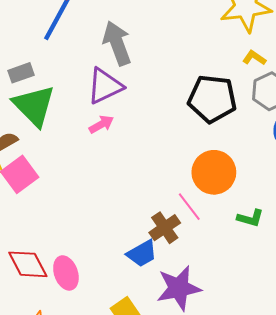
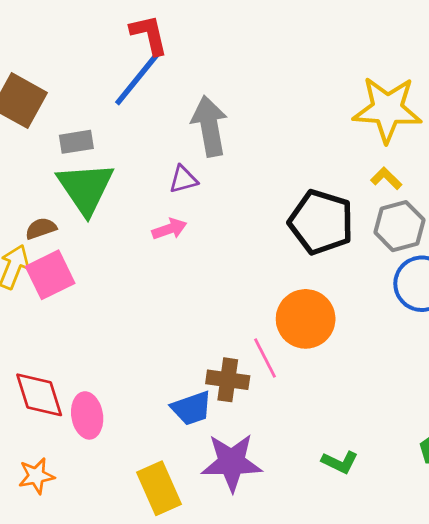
purple triangle: (105, 86) -> (183, 179), size x0.6
green L-shape: (250, 218) -> (340, 462), moved
brown cross: (165, 228) -> (228, 380), turned 32

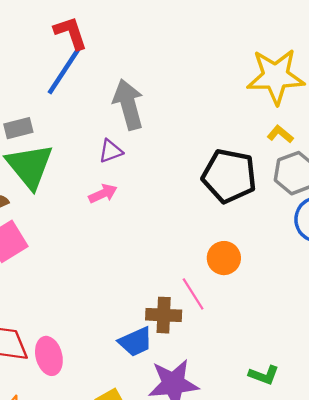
orange circle: (306, 319) -> (224, 258), size x0.7

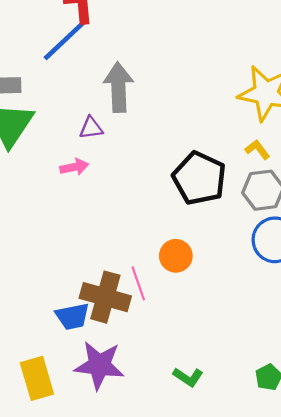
brown cross: (164, 315) -> (105, 297), size x1.4

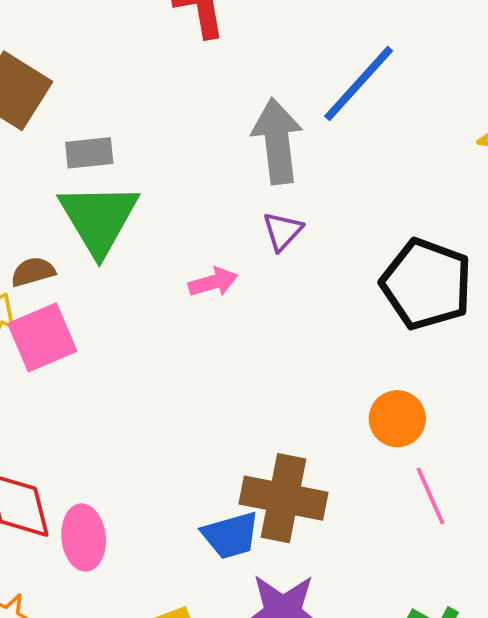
blue line: (65, 40) -> (359, 83), moved
purple triangle: (91, 128) -> (283, 231), moved, turned -35
pink line: (138, 283) -> (430, 496), moved

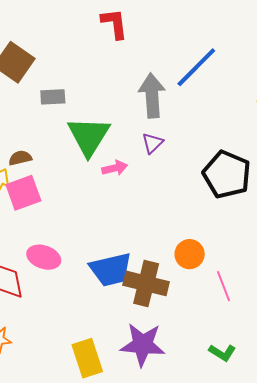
green triangle: (99, 219) -> (89, 136), moved
orange circle: (397, 419) -> (190, 254), moved
blue trapezoid: (231, 535) -> (111, 269), moved, size x1.4
pink ellipse: (84, 537) -> (44, 257), moved, turned -68

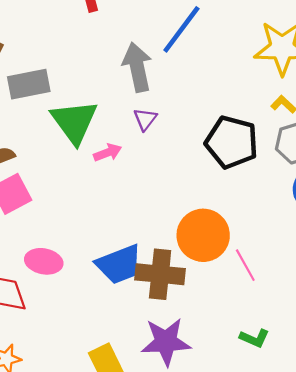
gray rectangle: (53, 97) -> (29, 84), size x1.5
orange circle: (190, 254) -> (203, 235), size x1.6

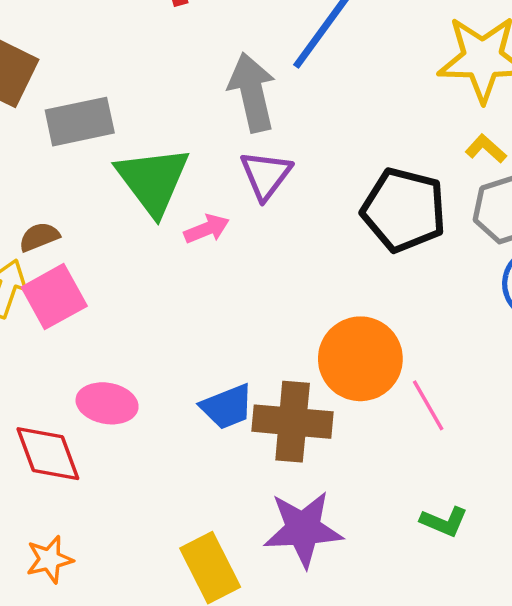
purple triangle: (145, 119) -> (266, 175), size x1.4
blue trapezoid: (119, 264) -> (227, 407), size x0.7

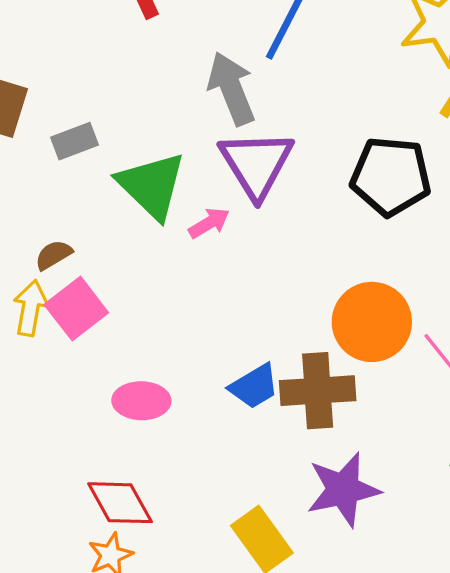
gray rectangle: (80, 122) -> (75, 141), size x0.7
purple triangle: (266, 175) -> (256, 164), size x1.5
red diamond: (48, 454) -> (120, 503), moved

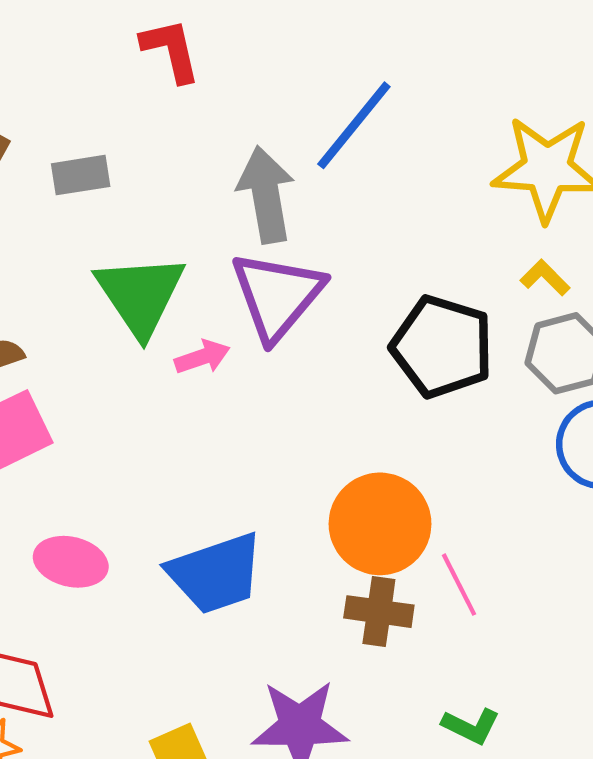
gray rectangle: (75, 141) -> (81, 175), moved
blue trapezoid: (254, 386) -> (216, 573), size x1.5
brown cross: (318, 391) -> (379, 612), moved, size x0.7

